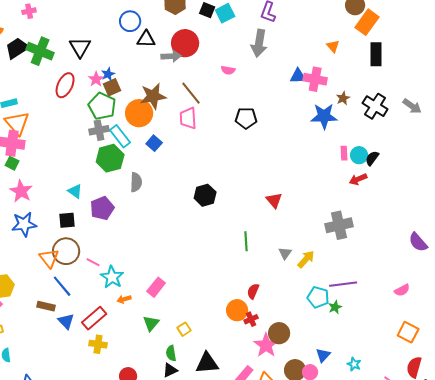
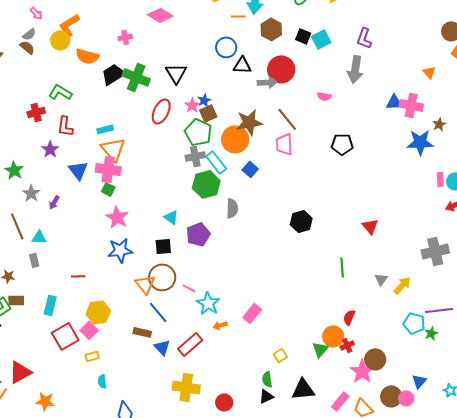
green triangle: (151, 323) -> (320, 349), moved
yellow cross: (98, 344) -> (186, 387), moved, size x1.5

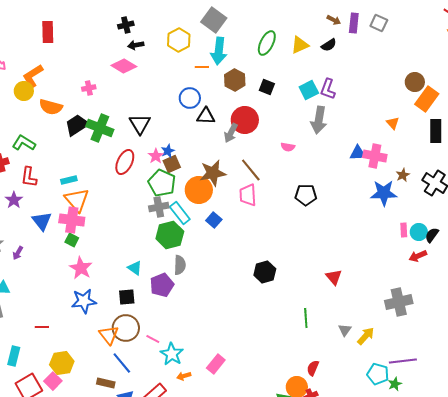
cyan square: (321, 39) -> (309, 90), moved
gray arrow: (267, 82) -> (231, 133), turned 120
gray semicircle: (232, 208) -> (180, 265), moved

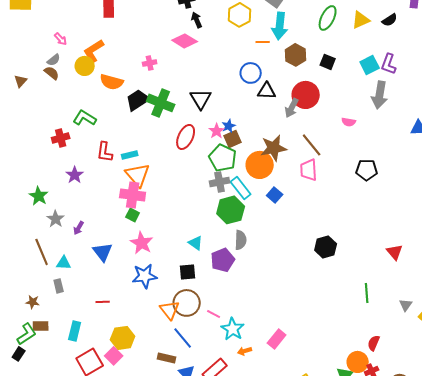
black arrow: (136, 45) -> (197, 20), turned 77
red L-shape: (29, 177) -> (105, 152), moved
blue triangle: (42, 221) -> (103, 252), moved

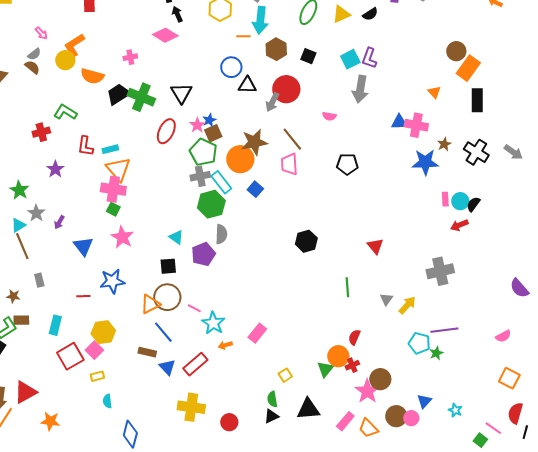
cyan triangle: (64, 263) -> (18, 225), moved, turned -35
blue star: (145, 276) -> (112, 281), moved
orange triangle: (170, 310) -> (150, 304), turned 40

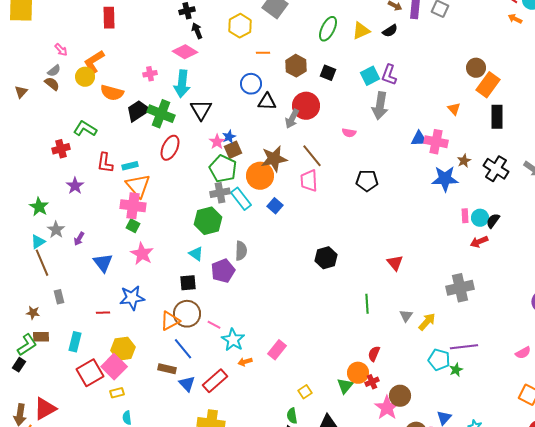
cyan arrow: (260, 20) -> (182, 84), moved
red ellipse: (166, 131) -> (170, 148), moved
green hexagon: (211, 204) -> (208, 221), moved
pink square: (94, 350) -> (114, 367), size x1.4

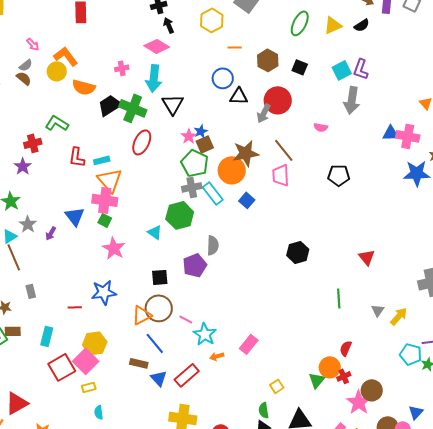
orange L-shape: (94, 62) -> (66, 56), turned 85
purple star: (75, 186) -> (23, 166), moved
cyan triangle: (196, 254) -> (155, 232), moved
blue triangle: (103, 263) -> (75, 216), moved

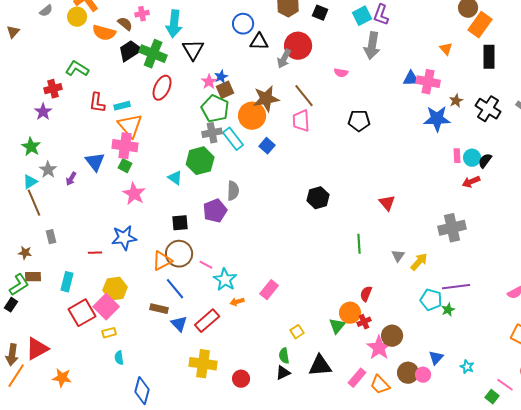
brown semicircle: (24, 78) -> (125, 24), moved

